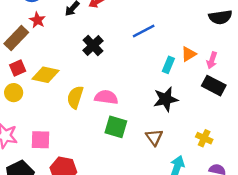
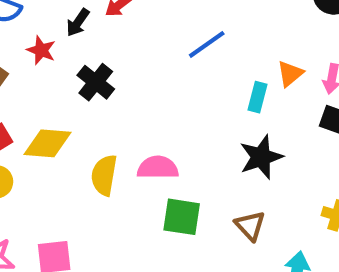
red star: (37, 20) -> (41, 50), moved
black cross: (93, 46) -> (96, 82), moved

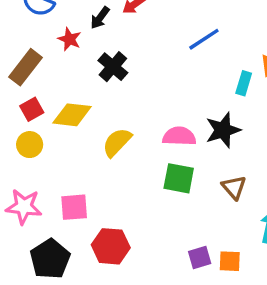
black star: (261, 157) -> (223, 130), moved
pink semicircle: (158, 168) -> (179, 136), moved
yellow semicircle: (104, 175) -> (117, 142), turned 32

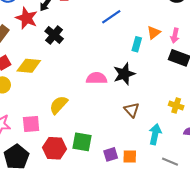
red star: (70, 39) -> (26, 18), size x1.5
yellow semicircle: (117, 142) -> (59, 105), moved
green square: (179, 178) -> (82, 142), moved

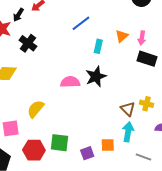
cyan rectangle: (137, 44) -> (98, 46), moved
brown triangle: (132, 110) -> (128, 109), moved
orange square: (130, 157) -> (108, 145), moved

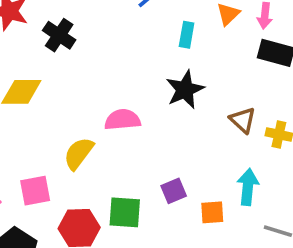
pink semicircle: (70, 82) -> (123, 120), moved
brown triangle: (128, 109) -> (243, 120), moved
purple square: (87, 153) -> (174, 191), moved

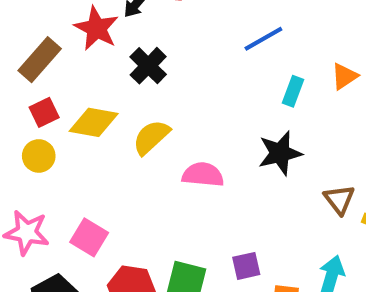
yellow semicircle: (79, 153) -> (151, 137), moved
pink square: (35, 191) -> (89, 237), turned 32

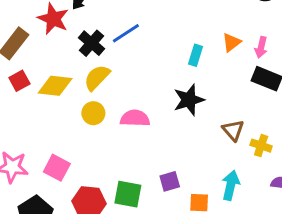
blue line: (263, 39) -> (126, 33), moved
yellow semicircle: (151, 137) -> (97, 78), moved
yellow circle: (39, 156) -> (93, 113), moved

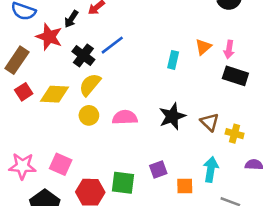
black star: (189, 100) -> (172, 116), moved

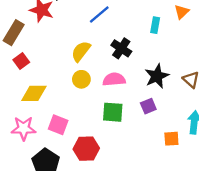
black cross: (83, 56) -> (121, 48), moved
yellow diamond: (55, 94) -> (34, 93), moved
purple square: (158, 170) -> (148, 106), moved
green square: (123, 183) -> (113, 112), moved

